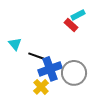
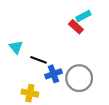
blue cross: (50, 69) -> (53, 74), size x0.7
yellow cross: (41, 87) -> (30, 93), moved, turned -35

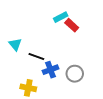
cyan rectangle: (83, 16) -> (61, 17), moved
gray circle: (79, 78) -> (75, 74), size x0.7

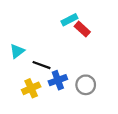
cyan triangle: (15, 44) -> (17, 51), turned 32
yellow cross: (28, 88) -> (31, 88), moved, turned -35

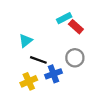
cyan triangle: (17, 51) -> (26, 41), moved
gray circle: (86, 85) -> (75, 58), moved

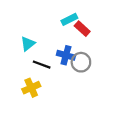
blue cross: (53, 74) -> (66, 55), moved, turned 35

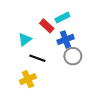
red rectangle: (82, 29) -> (47, 26), moved
blue cross: (66, 55) -> (66, 39), moved, turned -35

